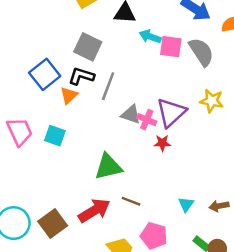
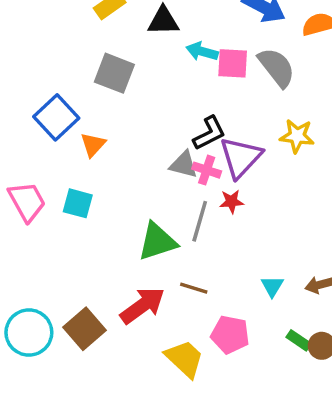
black L-shape: (81, 76) -> (209, 133), moved, turned 140
gray line: (108, 86) -> (200, 221), moved

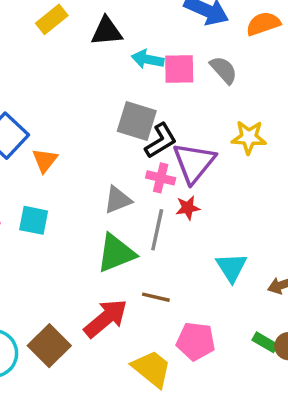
gray semicircle: (277, 67) -> (224, 70), size x0.7
gray square: (114, 73) -> (137, 121), moved
gray triangle: (184, 165) -> (118, 200), moved, turned -32
cyan triangle: (272, 286) -> (231, 267), moved, size x1.4

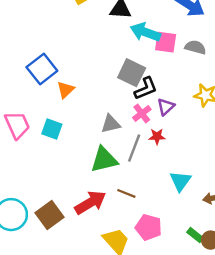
cyan arrow: (148, 59) -> (145, 32), size x1.4
gray semicircle: (224, 70) -> (195, 47), turned -42
purple triangle: (194, 163) -> (166, 107), size x0.6
pink cross: (161, 178) -> (142, 113), turned 30

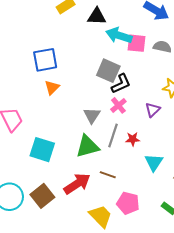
blue square: (42, 69) -> (45, 60), moved, turned 30
purple triangle: (166, 107) -> (153, 110), moved
gray triangle: (111, 124) -> (92, 115), turned -42
cyan square: (52, 129) -> (42, 150), moved, size x1.4
red star: (157, 136) -> (133, 139), moved

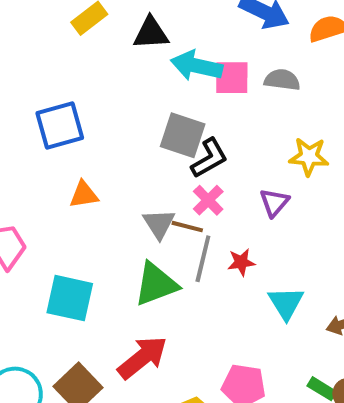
orange triangle: (52, 88) -> (84, 195), moved, turned 42
brown line: (108, 175) -> (187, 227), moved

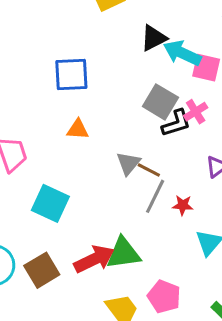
black triangle: (151, 33) -> (154, 38), moved, turned -36
pink cross: (208, 200) -> (196, 112), moved
green triangle: (156, 284) -> (123, 253), moved

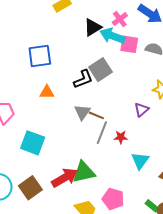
gray square: (160, 102) -> (100, 70), turned 30
pink cross: (196, 112) -> (120, 19), moved
black L-shape: (176, 123) -> (83, 79), moved

